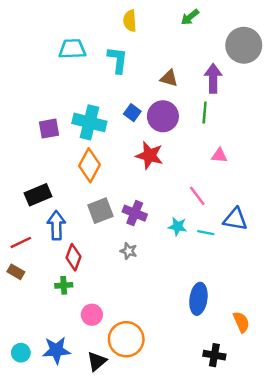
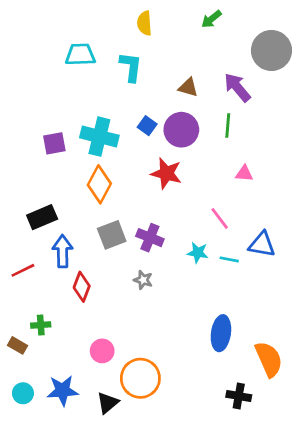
purple arrow: (213, 78) -> (237, 87), turned -40
brown rectangle: (16, 272) -> (17, 345), moved
green cross: (64, 285) -> (41, 325), moved
orange semicircle: (241, 322) -> (269, 359), size x1.5

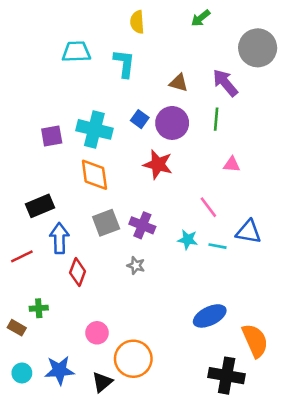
orange diamond: (99, 184) -> (94, 175), turned -36
blue ellipse: (221, 333) -> (210, 316), turned 56
black cross: (239, 396) -> (227, 376), size x1.5

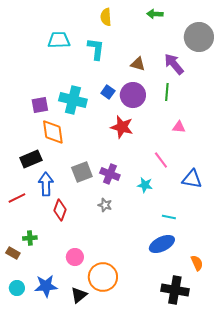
green arrow: (201, 18) -> (155, 14), turned 42
orange diamond: (94, 175) -> (53, 132), moved
cyan line: (217, 246) -> (169, 217), moved
orange semicircle: (255, 341) -> (197, 263), size x0.6

